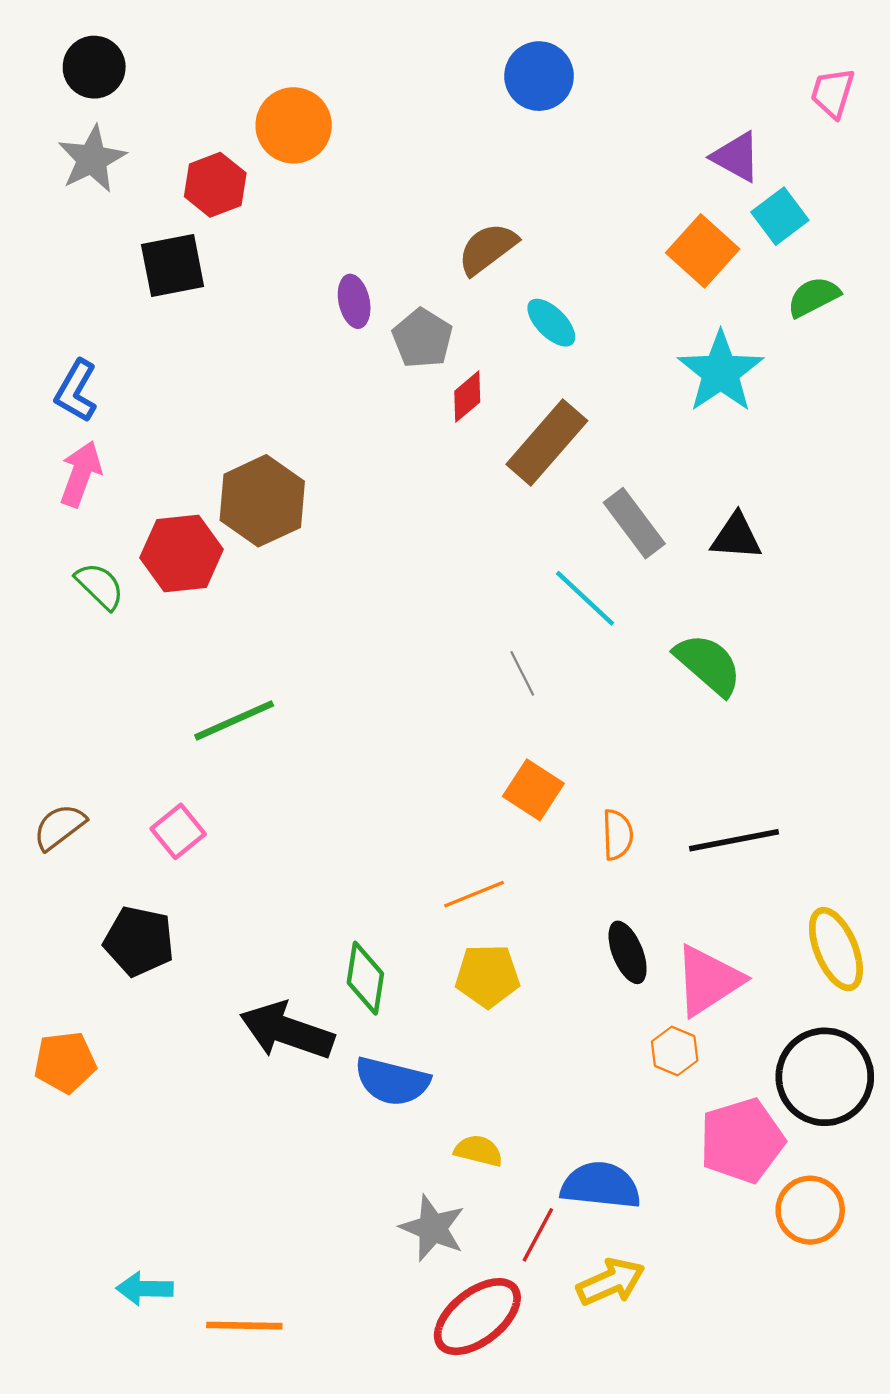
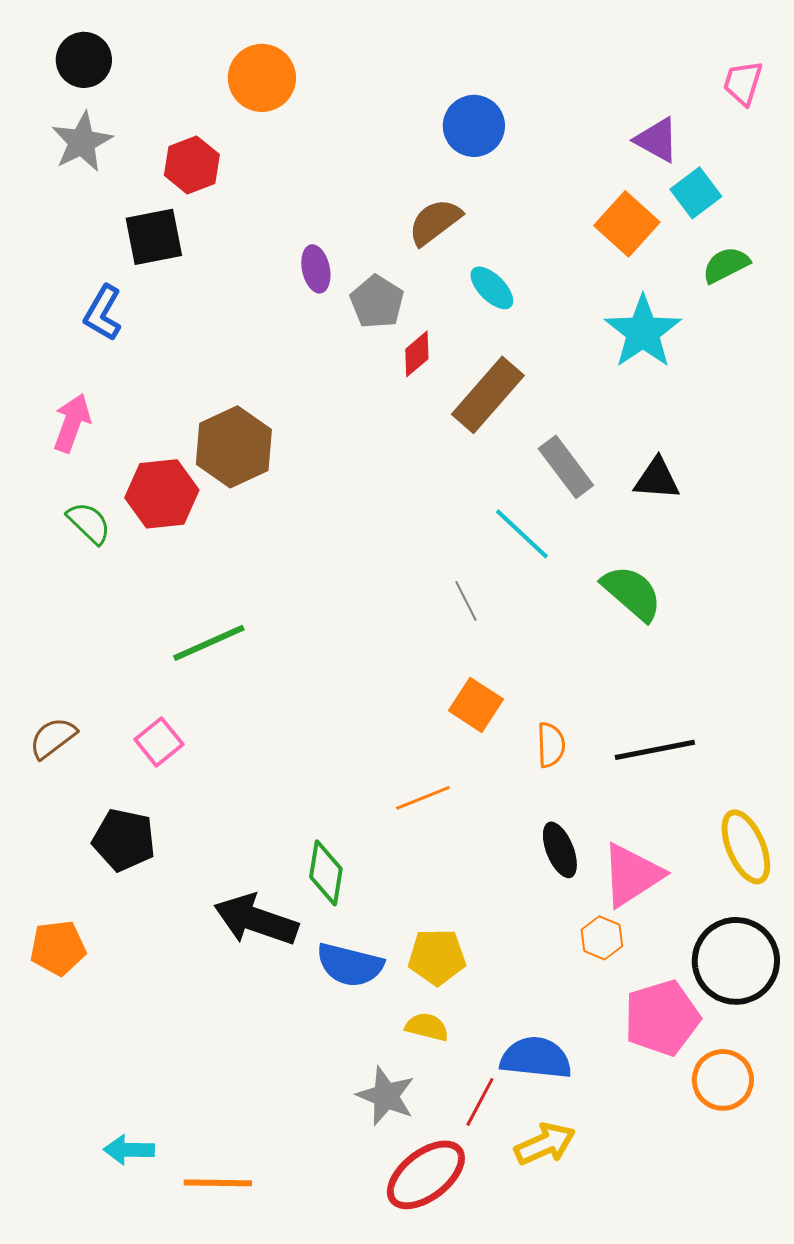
blue circle: (539, 76) -> (474, 126), moved
orange circle: (294, 125) -> (262, 78), moved
blue L-shape: (76, 391) -> (103, 313), moved
yellow pentagon: (487, 976) -> (437, 957), moved

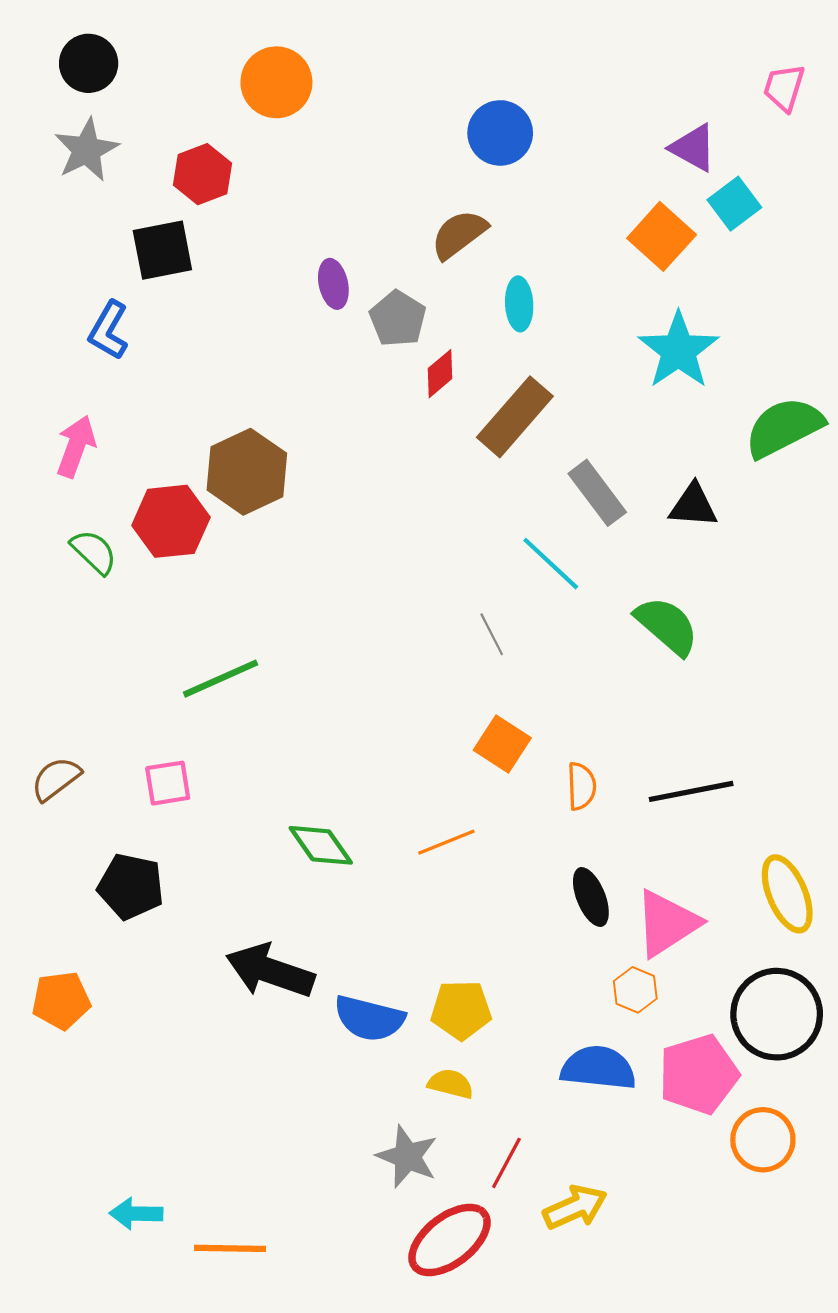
green semicircle: (726, 265) -> (784, 427), moved, size x1.6
cyan ellipse: (492, 288) -> (519, 304), turned 42
pink square: (159, 742) -> (168, 783), turned 30
green diamond: (326, 873) -> (321, 845), moved, turned -44
blue semicircle: (536, 1058) -> (598, 1068), moved

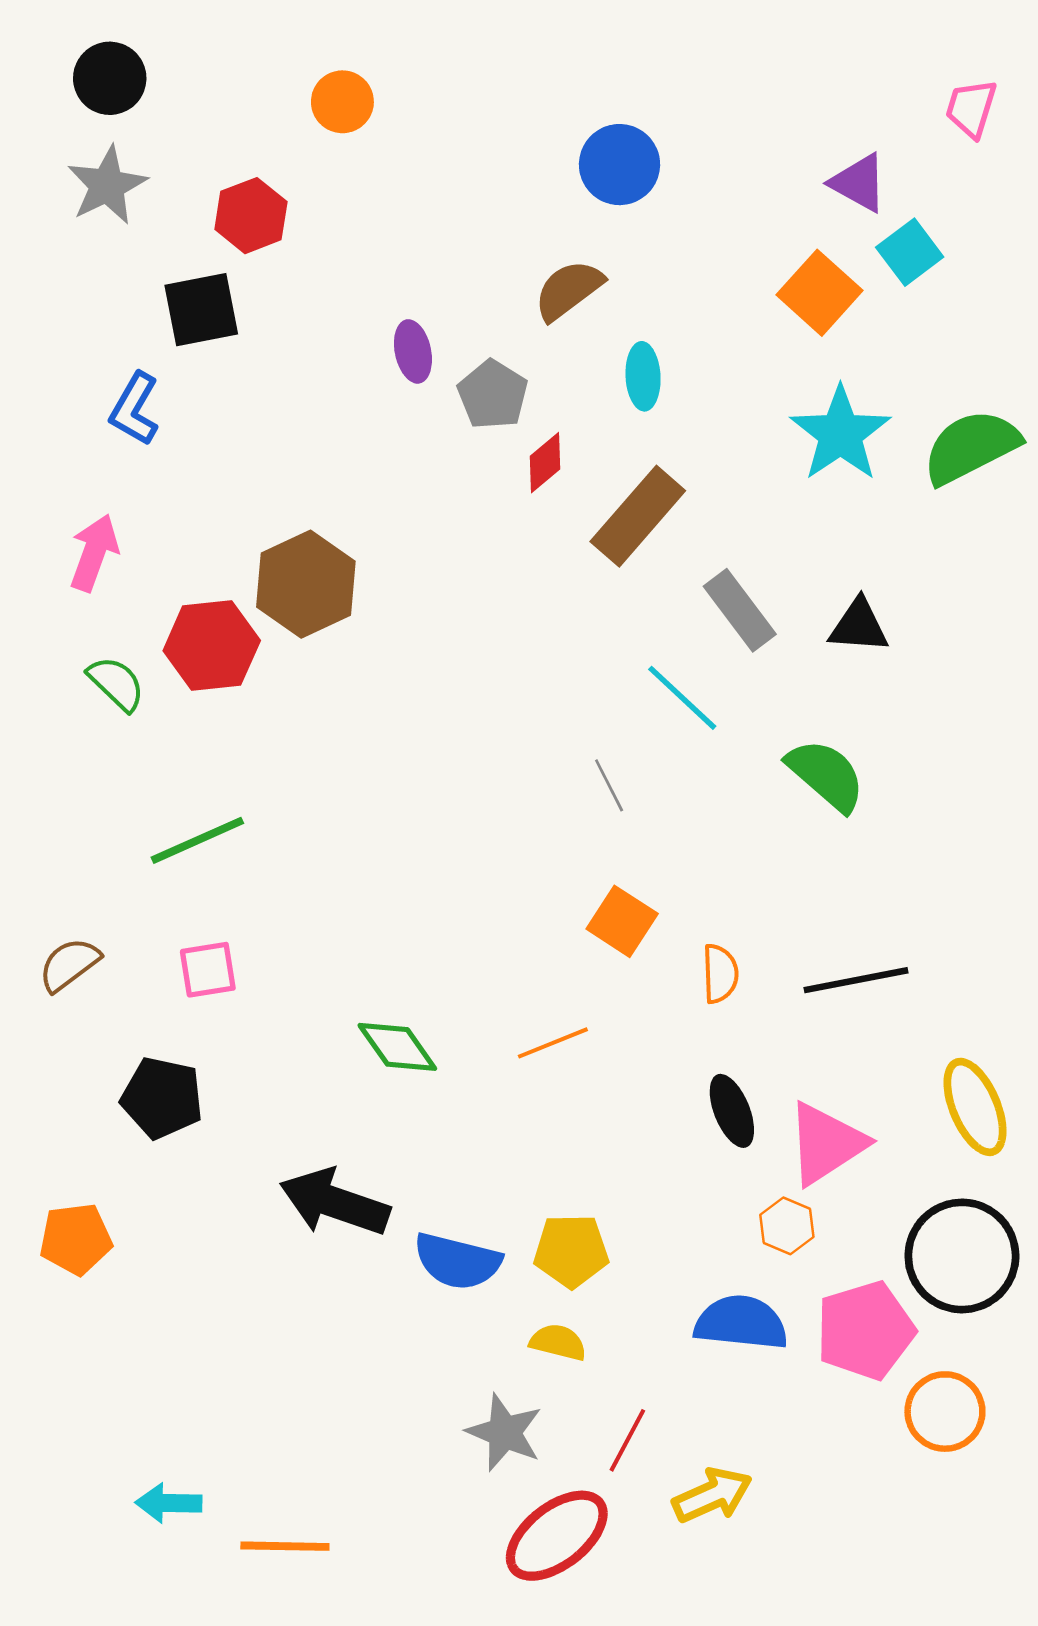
orange circle: (276, 82) -> (342, 102), size x0.7
green semicircle: (784, 427) -> (971, 447), moved
green line: (220, 679) -> (197, 840), moved

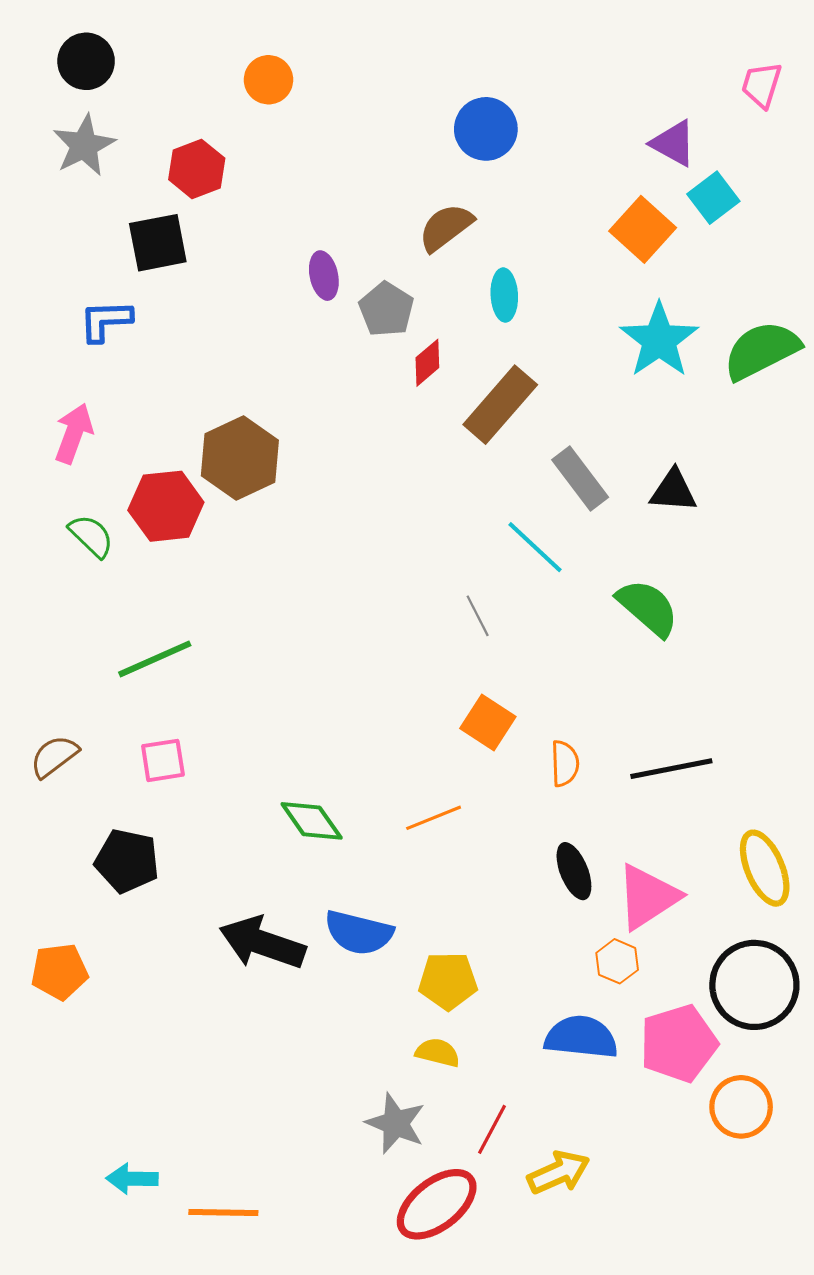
blue L-shape: (135, 409) -> (106, 321), turned 58
blue semicircle: (457, 1261) -> (359, 933), moved

